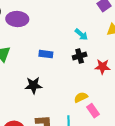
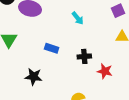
cyan arrow: (81, 34) -> (78, 18), moved

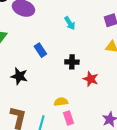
blue rectangle: (52, 48) -> (40, 50), turned 32

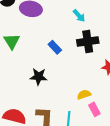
black cross: (72, 62) -> (88, 41), moved, size x1.5

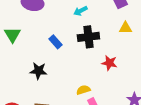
cyan arrow: (79, 16) -> (81, 11), turned 104

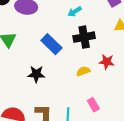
blue rectangle: (55, 42) -> (51, 44), size x1.5
yellow semicircle: (83, 90) -> (83, 71), moved

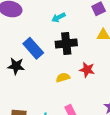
black star: (36, 74) -> (16, 66), moved

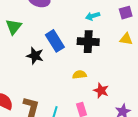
cyan arrow: (58, 17) -> (93, 16), moved
red star: (87, 70) -> (101, 91), moved

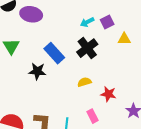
purple square: (126, 13) -> (107, 22), moved
black cross: (88, 42) -> (87, 48), turned -30

